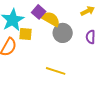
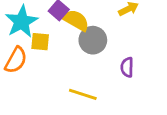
purple semicircle: (91, 37) -> (127, 67), moved

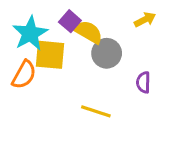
yellow square: (40, 42) -> (50, 55), size x1.5

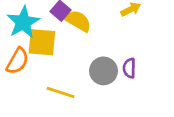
gray circle: (107, 53) -> (103, 71), moved
yellow line: (96, 111) -> (61, 92), moved

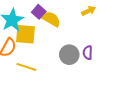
yellow line: (61, 92) -> (26, 67), moved

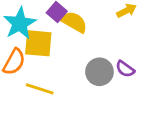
purple semicircle: (88, 53) -> (125, 69), turned -56

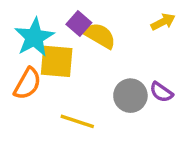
yellow line: (40, 89) -> (77, 121), moved

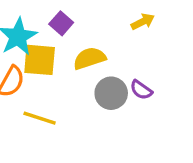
yellow semicircle: (100, 36) -> (90, 58), moved, turned -48
yellow line: (77, 121) -> (40, 118), moved

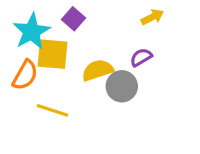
yellow semicircle: (90, 58) -> (98, 70), moved
purple semicircle: (141, 90) -> (141, 57), moved, turned 115

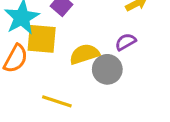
yellow line: (52, 110) -> (57, 101), moved

